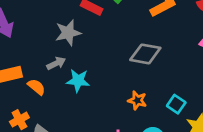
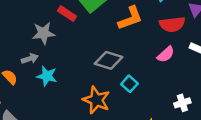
orange star: (137, 100) -> (96, 100), size x1.6
cyan square: (176, 104) -> (129, 84), moved

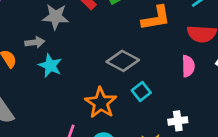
pink semicircle: (166, 54) -> (188, 66), turned -60
white cross: (182, 103) -> (178, 121), moved

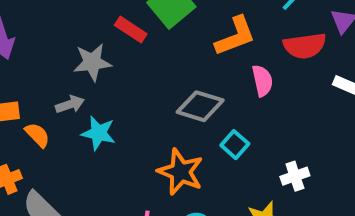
pink semicircle: (188, 66) -> (262, 81), moved

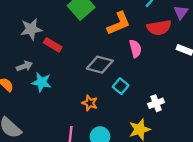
red rectangle: (131, 30) -> (53, 45), moved
gray star: (92, 62) -> (31, 29), moved
orange star: (180, 172) -> (90, 103), size x0.6

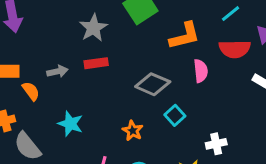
gray star: (31, 29) -> (93, 28), moved, turned -30
red rectangle: (53, 45) -> (96, 63), moved, turned -48
cyan star: (42, 82) -> (70, 124), moved

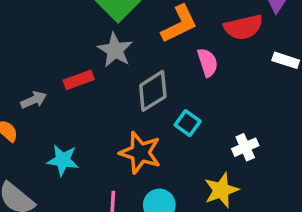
gray star: (93, 28) -> (115, 50), moved
gray diamond: (153, 84) -> (153, 91), turned -44
orange star: (133, 131) -> (140, 153), size x1.6

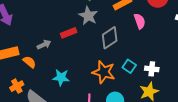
cyan square: (188, 123) -> (129, 66), moved
white cross: (245, 147) -> (152, 69), moved, turned 32

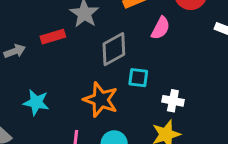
pink semicircle: (140, 21) -> (161, 28), turned 42
cyan square: (129, 66) -> (138, 78), moved, turned -32

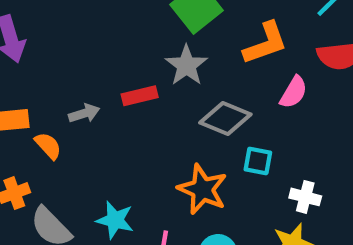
gray diamond: (114, 49) -> (225, 119), turned 48
cyan star: (36, 102) -> (115, 220), moved

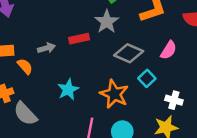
pink semicircle: (294, 92) -> (169, 50), moved
cyan square: (258, 161) -> (147, 78), turned 35
cyan star: (115, 220) -> (68, 90), moved, turned 30

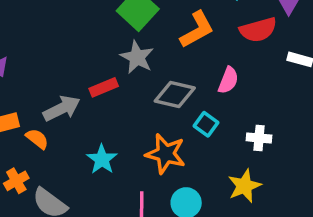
gray arrow: (46, 48) -> (62, 108), size x1.5
white cross: (174, 100) -> (259, 138), moved

